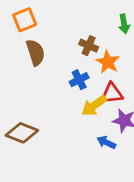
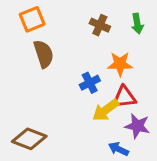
brown cross: (89, 46) -> (100, 25), moved
orange star: (108, 62) -> (120, 64), turned -30

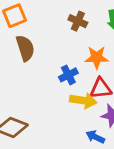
yellow arrow: (106, 110) -> (83, 101), turned -135

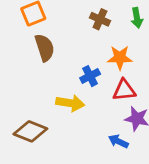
yellow arrow: (83, 101) -> (70, 103), moved

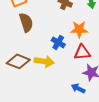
blue cross: (90, 76) -> (58, 42), turned -32
brown diamond: (30, 131) -> (18, 61), moved

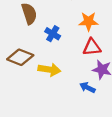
blue cross: (58, 42) -> (53, 34), moved
yellow arrow: (44, 61) -> (49, 70), moved

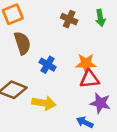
orange star: (89, 21) -> (86, 63), moved

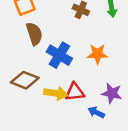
blue cross: (48, 65) -> (59, 55), size x1.5
red triangle: (90, 79) -> (75, 92), moved

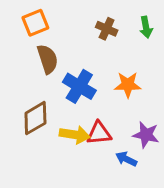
brown diamond: (25, 80) -> (35, 118), turned -52

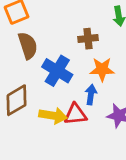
brown cross: (107, 29) -> (88, 39), moved, turned -30
blue arrow: (126, 159) -> (91, 95), moved, turned 72

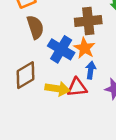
brown cross: (88, 39) -> (88, 21), size x1.5
orange star: (102, 69) -> (85, 48), moved, turned 30

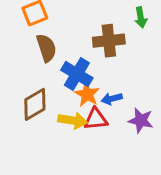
orange star: (85, 48) -> (87, 94), moved
blue arrow: (91, 70) -> (112, 99), turned -112

